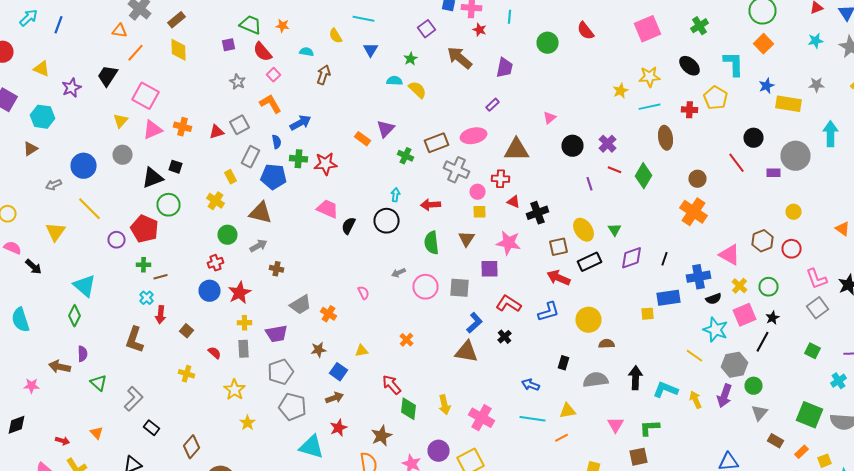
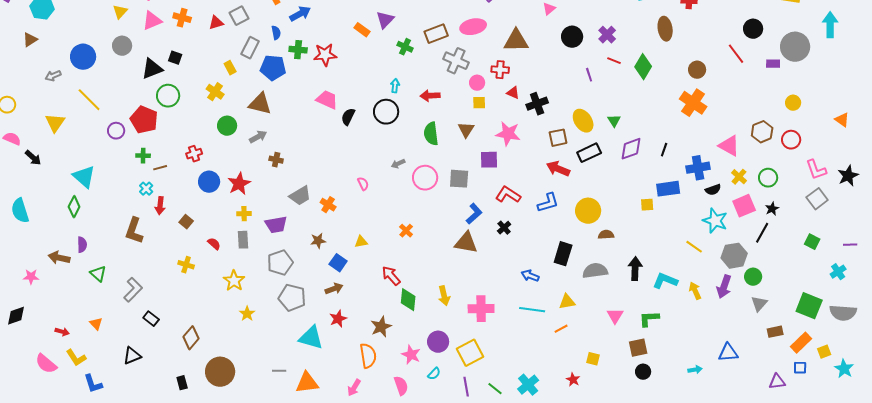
red cross: (216, 263) -> (194, 154), moved
black rectangle: (564, 363) -> (563, 254), size x1.6
pink cross: (482, 418) -> (481, 309), turned -30
brown rectangle: (776, 441) -> (775, 332), turned -42
orange rectangle: (802, 452) -> (801, 343), size x1.5

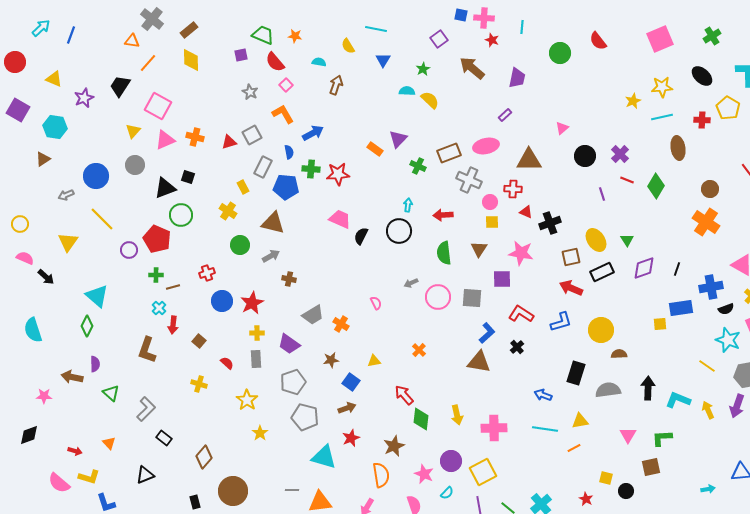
purple trapezoid: (276, 225) -> (289, 344), turned 45
yellow L-shape: (76, 358) -> (89, 477), turned -40
black circle: (643, 372) -> (626, 491), moved

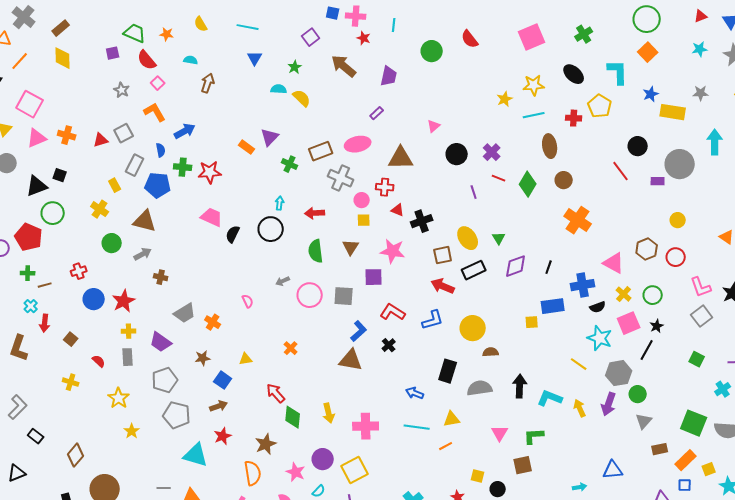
yellow semicircle: (348, 46) -> (201, 24), moved
brown circle: (710, 189) -> (564, 180), moved

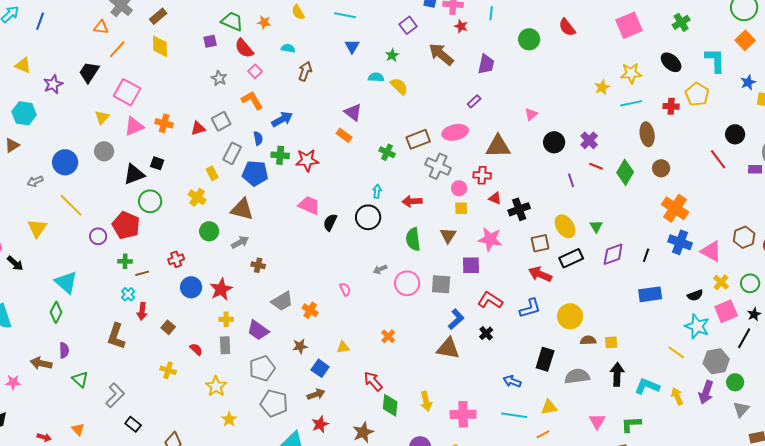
purple triangle: (270, 137) -> (353, 112), moved, turned -36
blue cross: (583, 285) -> (680, 242), moved, turned 30
yellow square: (532, 322) -> (611, 342), moved

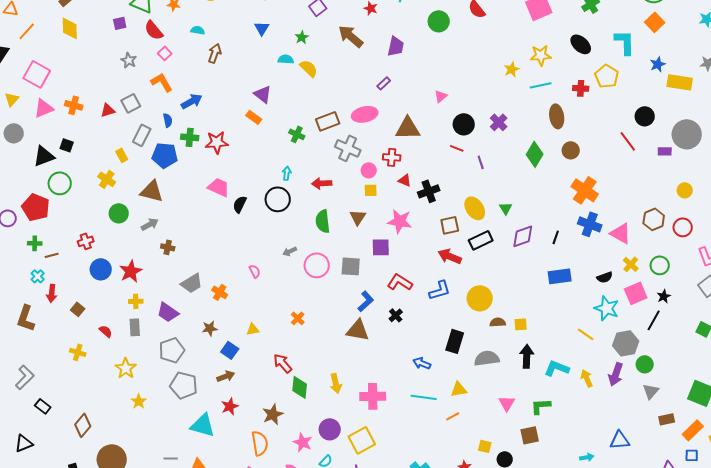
red line: (596, 166) -> (457, 148), moved

